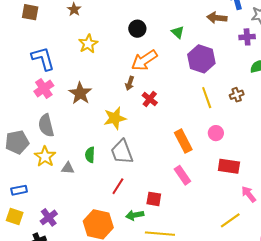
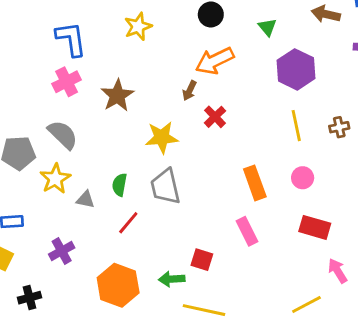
gray semicircle: (46, 125) -> (63, 135), turned 140
red line: (118, 186) -> (128, 223), moved
purple cross: (49, 217) -> (62, 251), moved

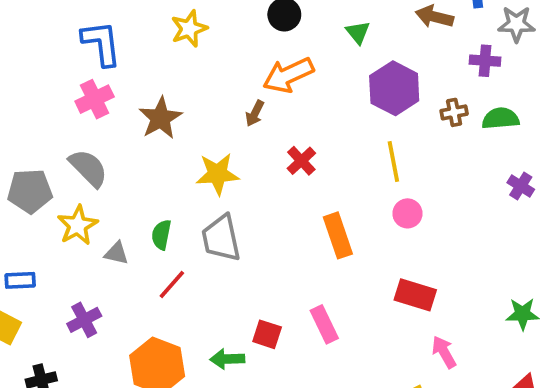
red cross: (215, 117) -> (301, 161), moved
brown cross: (339, 127) -> (454, 112), moved
pink circle: (303, 178) -> (407, 213), moved
pink rectangle: (247, 231) -> (324, 324), moved

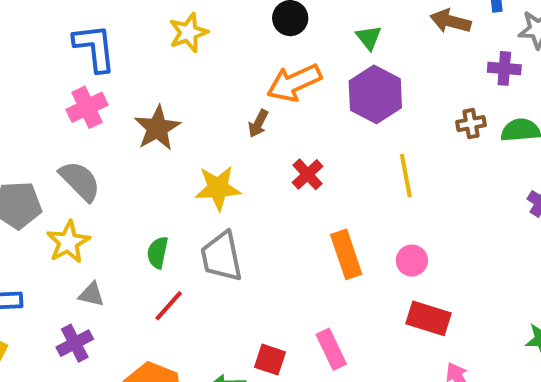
purple hexagon: (394, 88) -> (375, 94), moved
pink circle: (407, 213) -> (412, 261), moved
gray triangle: (116, 253) -> (91, 294), moved

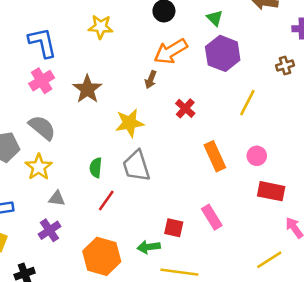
yellow star: (188, 33) -> (101, 27), turned 30
yellow line: (406, 176) -> (247, 103), turned 44

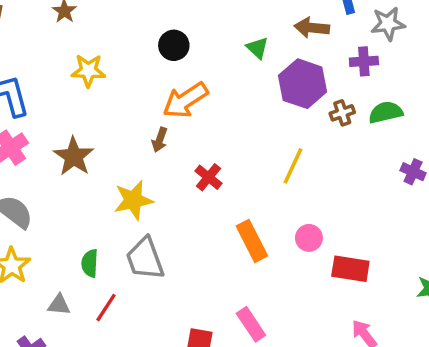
green triangle: (215, 18) -> (257, 48), moved
purple hexagon: (223, 53) -> (303, 84), moved
red rectangle: (271, 191) -> (350, 269), moved
gray triangle: (57, 199) -> (59, 305), moved

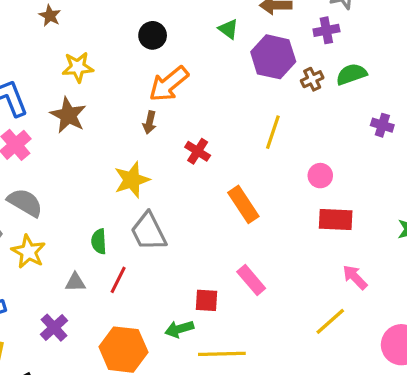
brown star: (74, 156) -> (68, 115), moved
pink circle: (309, 238) -> (320, 176), moved

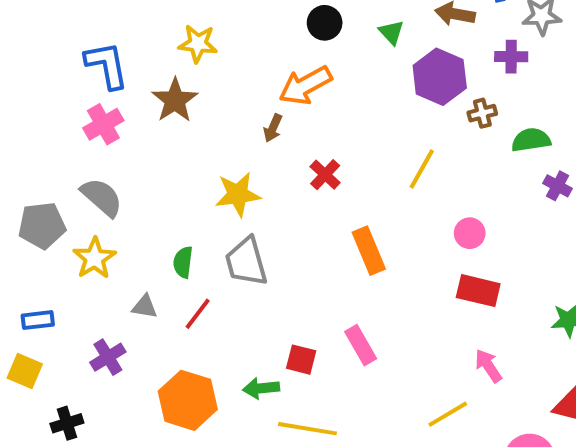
black circle: (153, 35) -> (325, 23), moved
green semicircle: (351, 74) -> (531, 140), moved

